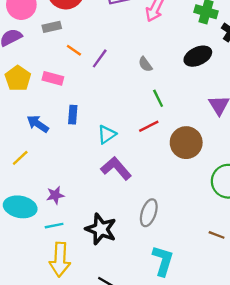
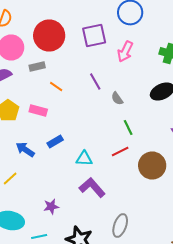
purple line: (100, 58) -> (95, 82), moved, turned -66
blue rectangle: (73, 115) -> (55, 142), turned 56
cyan triangle: (107, 134) -> (84, 158), turned 36
purple star: (55, 195) -> (51, 206), moved

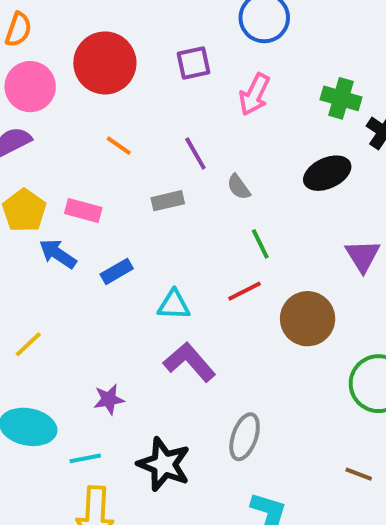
purple square: (94, 36) -> (193, 63), size x0.7
gray rectangle: (37, 66) -> (168, 201), moved
orange line: (56, 86) -> (119, 146), moved
blue arrow: (25, 150) -> (58, 254), moved

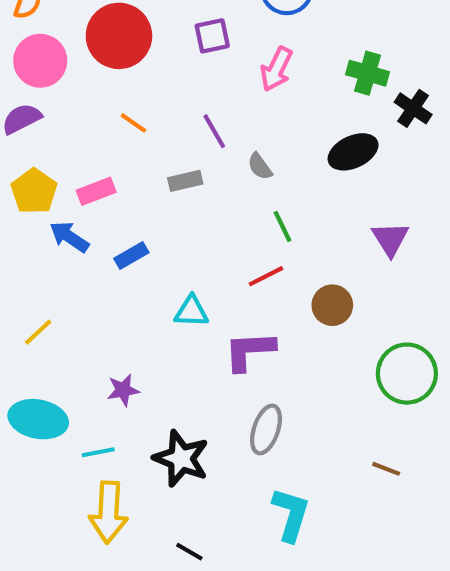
pink rectangle: (83, 211) -> (96, 191), turned -36
cyan triangle: (174, 305) -> (191, 311), moved
brown circle: (308, 319) -> (332, 305), size x0.7
purple L-shape: (189, 362) -> (249, 351), moved, turned -52

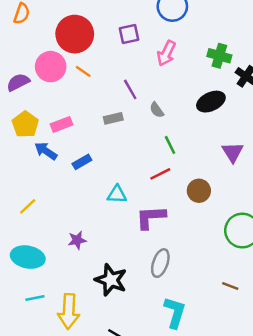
pink circle: (40, 61) -> (51, 67), moved
orange line: (133, 123) -> (83, 71), moved
cyan line: (98, 452) -> (35, 298), moved

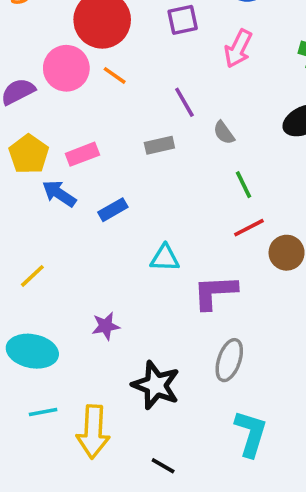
red line: (160, 174) -> (249, 228), moved

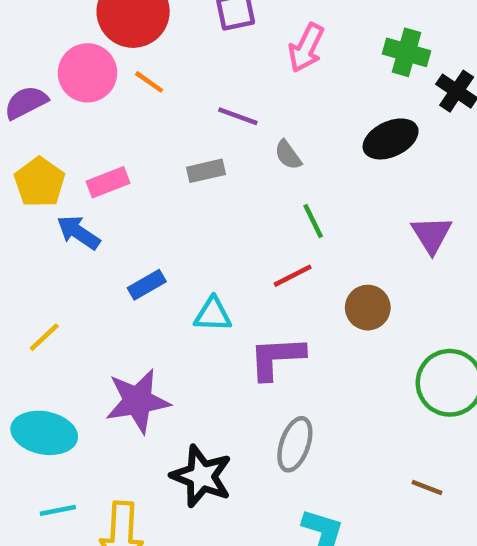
purple line: (184, 102) -> (238, 116), turned -40
blue rectangle: (113, 210) -> (147, 285), moved
red line: (249, 228) -> (293, 276), moved
purple star: (106, 326) -> (138, 401), size x1.8

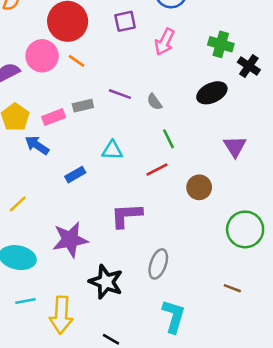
purple line: (238, 116) -> (120, 94), moved
gray rectangle: (206, 171) -> (83, 106), moved
cyan triangle: (213, 314) -> (112, 150), moved
purple L-shape: (277, 358) -> (126, 215), moved

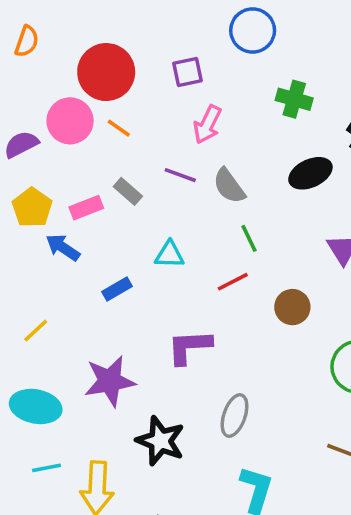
pink arrow: (165, 42) -> (207, 124), moved
green cross: (221, 44) -> (294, 99), moved
gray semicircle: (154, 102) -> (229, 186), size x1.5
gray rectangle: (83, 106) -> (128, 191), turned 54

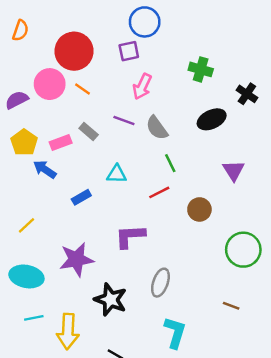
blue circle: (253, 30) -> (145, 22), moved

